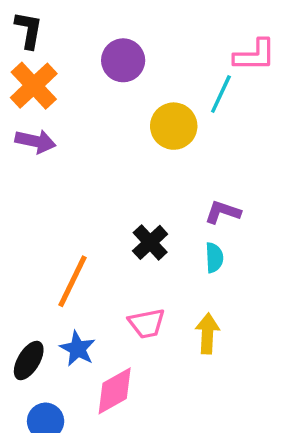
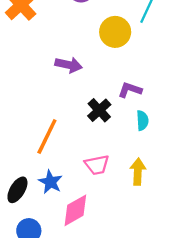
purple arrow: (35, 141) -> (69, 65), moved
purple L-shape: (223, 212) -> (130, 90), moved

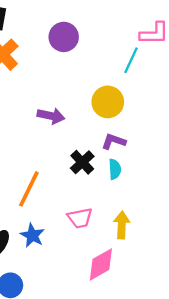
yellow circle: (115, 32) -> (108, 102), moved
cyan semicircle: (142, 121) -> (115, 169), moved
pink diamond: (75, 210) -> (101, 264), moved

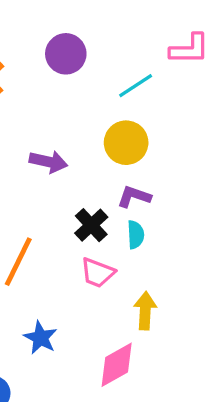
cyan line: (131, 60) -> (136, 86), moved, turned 32
pink trapezoid: (80, 218) -> (98, 273), moved, turned 32
blue star: (32, 235) -> (40, 338), moved

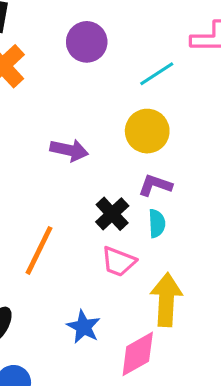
yellow arrow: (145, 311) -> (166, 300), size x1.4
blue star: (40, 338) -> (84, 327), moved

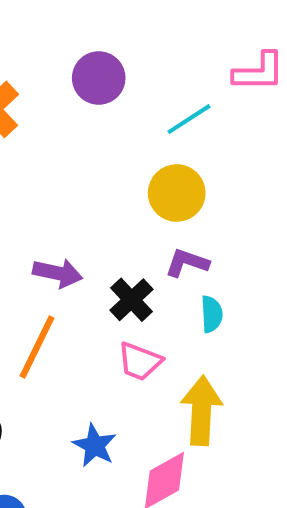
purple arrow: (69, 150) -> (58, 273), moved
cyan semicircle: (157, 223) -> (212, 314), moved

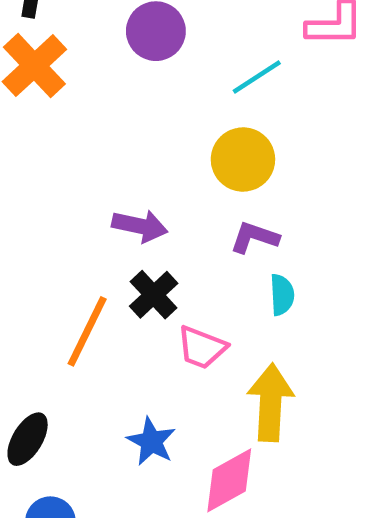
purple arrow: (58, 273) -> (140, 226), moved
black cross: (132, 300) -> (154, 295), moved

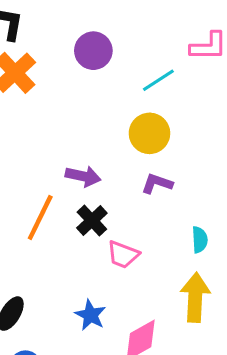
cyan semicircle: (282, 295) -> (200, 240), moved
orange line: (87, 331) -> (40, 218), moved
yellow arrow: (270, 402) -> (195, 297), moved

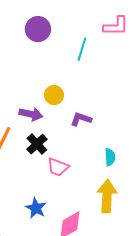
cyan line: (158, 80) -> (82, 49), turned -40
yellow circle: (149, 133) -> (54, 95), moved, size x0.7

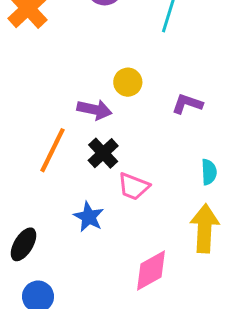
purple L-shape: (81, 119) -> (187, 104), moved
blue star: (36, 208) -> (89, 217), moved

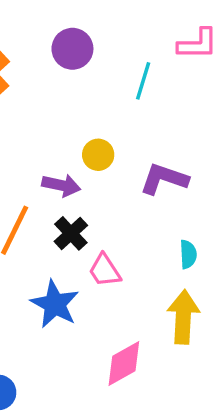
purple L-shape: (187, 104) -> (164, 179), size x1.4
pink trapezoid: (134, 186) -> (105, 270), turned 36
blue star: (89, 217) -> (55, 304), size x1.4

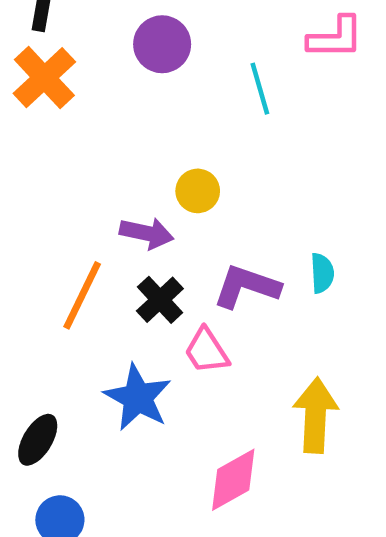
cyan line: (143, 81) -> (260, 89), turned -33
purple L-shape: (164, 179) -> (247, 286), moved
cyan semicircle: (188, 254) -> (322, 273), moved

